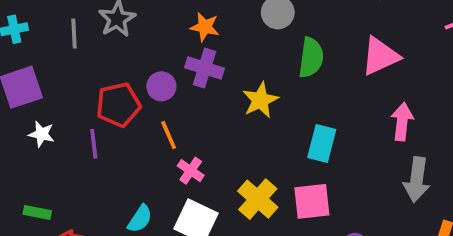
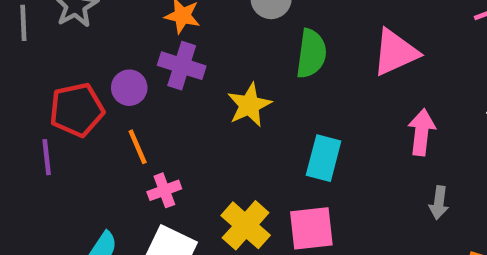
pink cross: (191, 171) -> (164, 190), turned 35
gray arrow: (417, 180) -> (439, 203), size x0.6

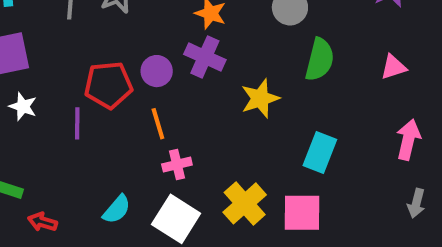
pink triangle: (395, 52) -> (393, 67), size x0.6

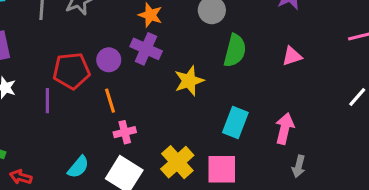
pink arrow: (408, 140) -> (285, 129), moved
gray arrow: (416, 203) -> (299, 166), moved

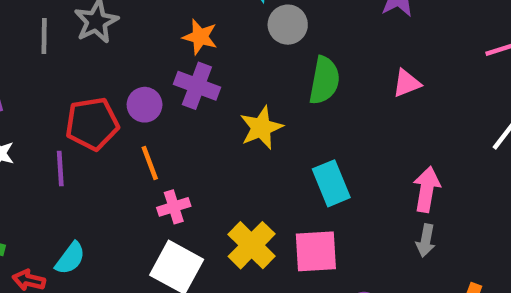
cyan rectangle: (235, 122) -> (331, 183), turned -40
pink arrow: (285, 129) -> (427, 189), moved
cyan semicircle: (78, 167) -> (70, 258), moved

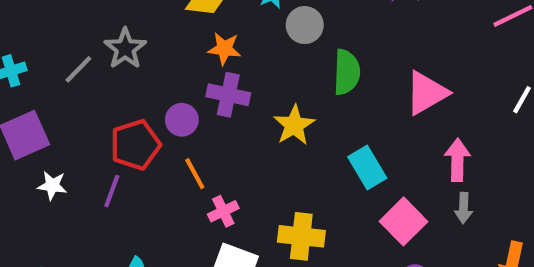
gray line: (44, 36) -> (78, 69), turned 52
pink triangle: (407, 83) -> (426, 93), moved, size x1.6
purple line: (60, 168) -> (112, 191), turned 32
yellow cross: (252, 245) -> (301, 236), turned -30
pink square: (316, 251) -> (404, 221), moved, turned -33

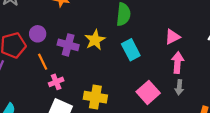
pink triangle: (426, 93) -> (173, 37), moved, size x0.7
purple cross: (228, 95) -> (68, 45), moved
cyan rectangle: (367, 167) -> (131, 50), moved

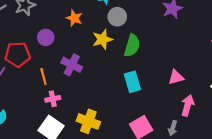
purple circle: (38, 34) -> (46, 37), moved
yellow star: (95, 40) -> (102, 39), moved
pink arrow: (178, 63) -> (188, 105), moved

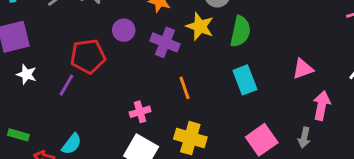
yellow star: (102, 39) -> (200, 26), turned -30
purple cross: (72, 65) -> (165, 42), moved
orange line: (43, 76) -> (184, 88), moved

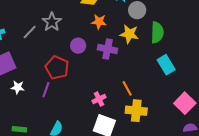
red pentagon: (88, 56) -> (57, 68), turned -30
orange line: (184, 88) -> (127, 88), moved

